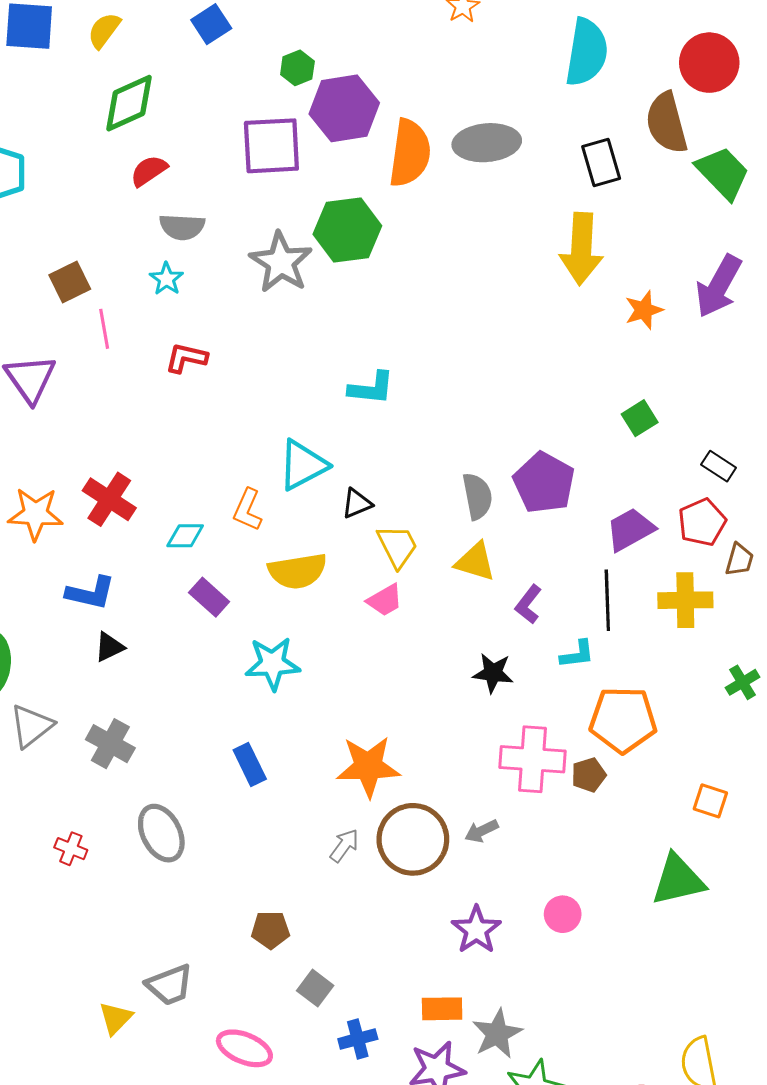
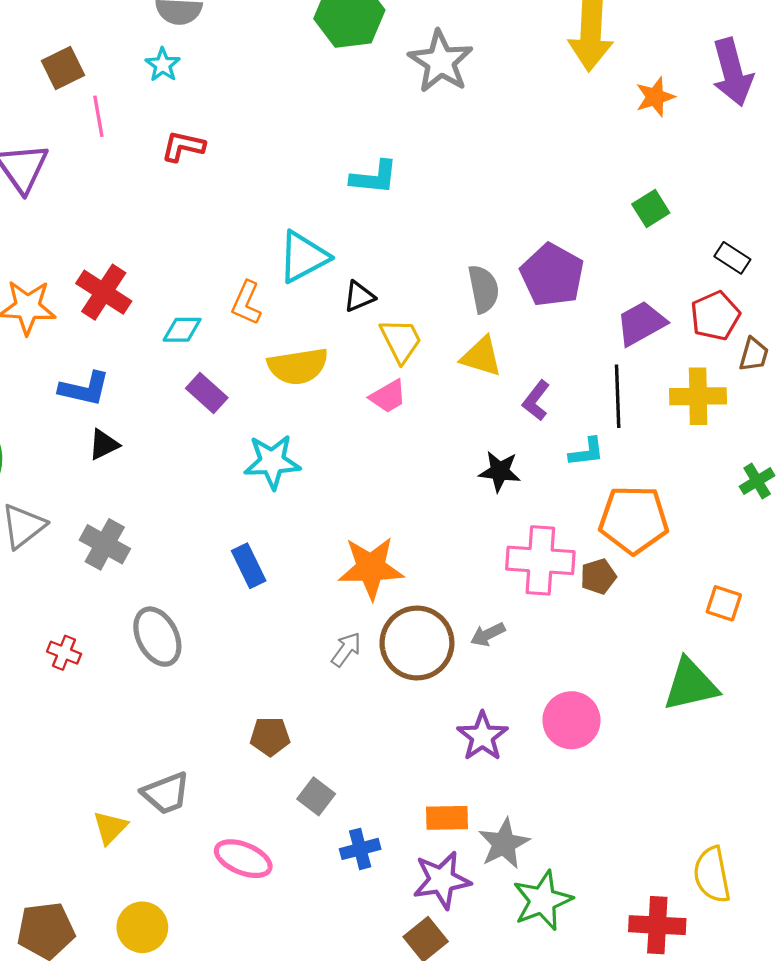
gray star: (281, 262) -> (441, 62), moved
purple arrow: (719, 286) -> (732, 72), turned -44
pink circle: (563, 914) -> (571, 720), size x1.5

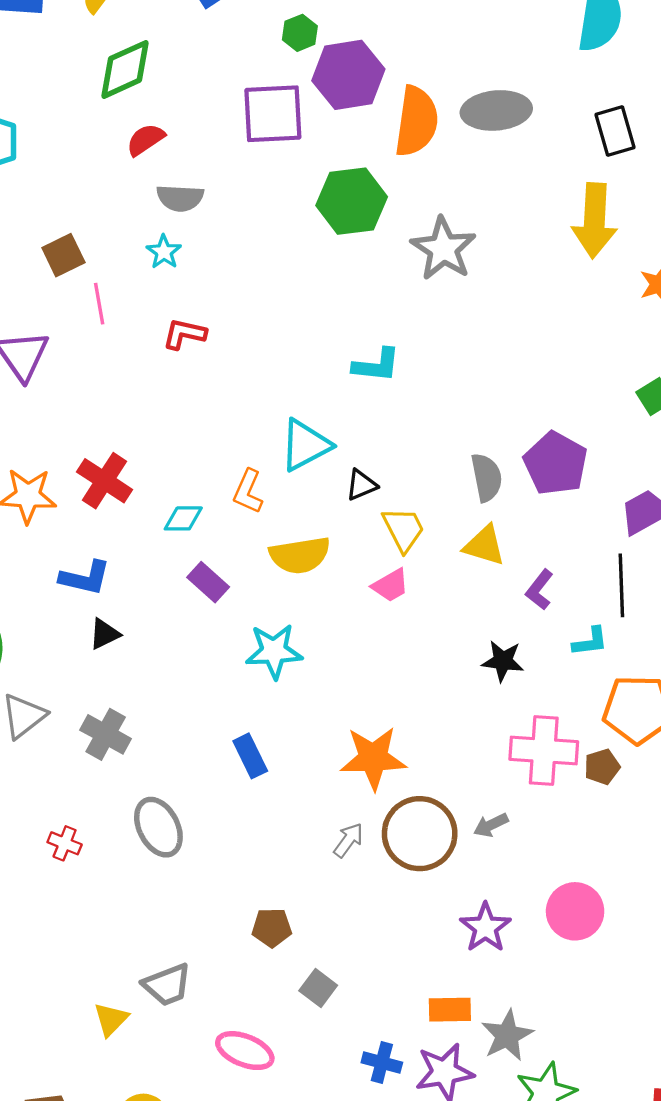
blue cross: (360, 849) -> (382, 1062), moved, turned 30

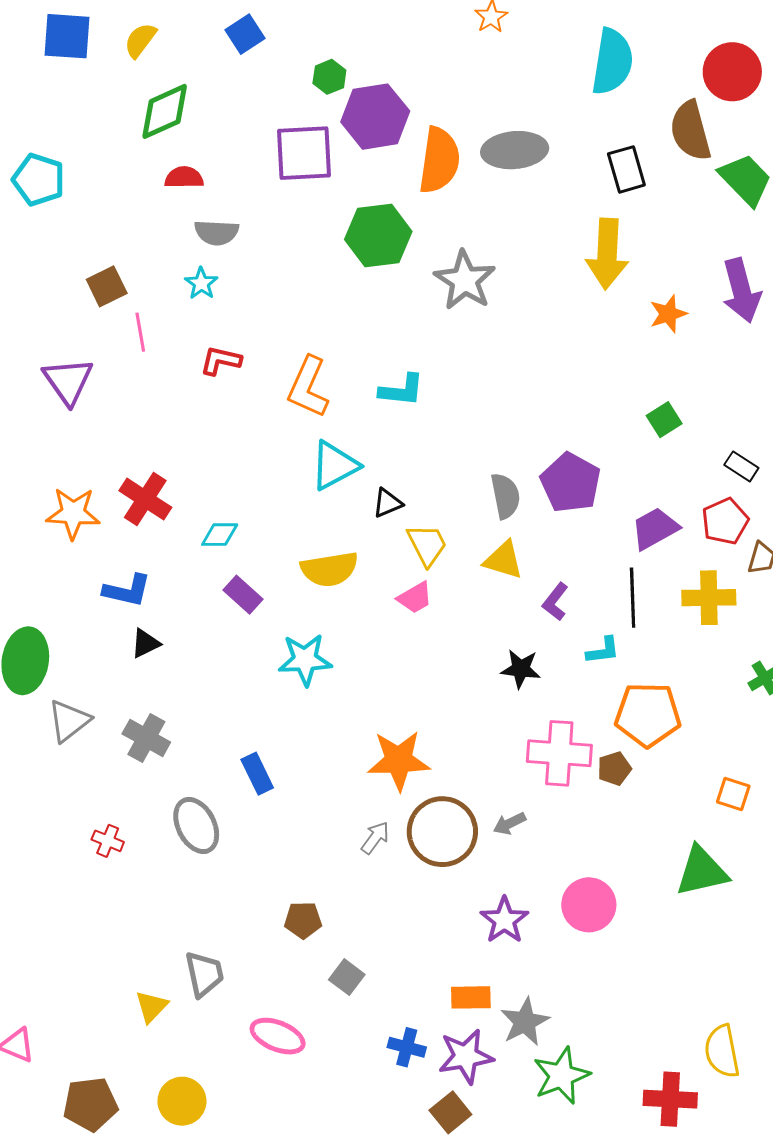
red semicircle: (145, 140) -> (184, 178), turned 33
orange L-shape: (248, 491) -> (308, 387), moved, size x1.5
blue rectangle: (250, 756) -> (257, 774), moved
gray trapezoid: (167, 985) -> (204, 974), turned -81

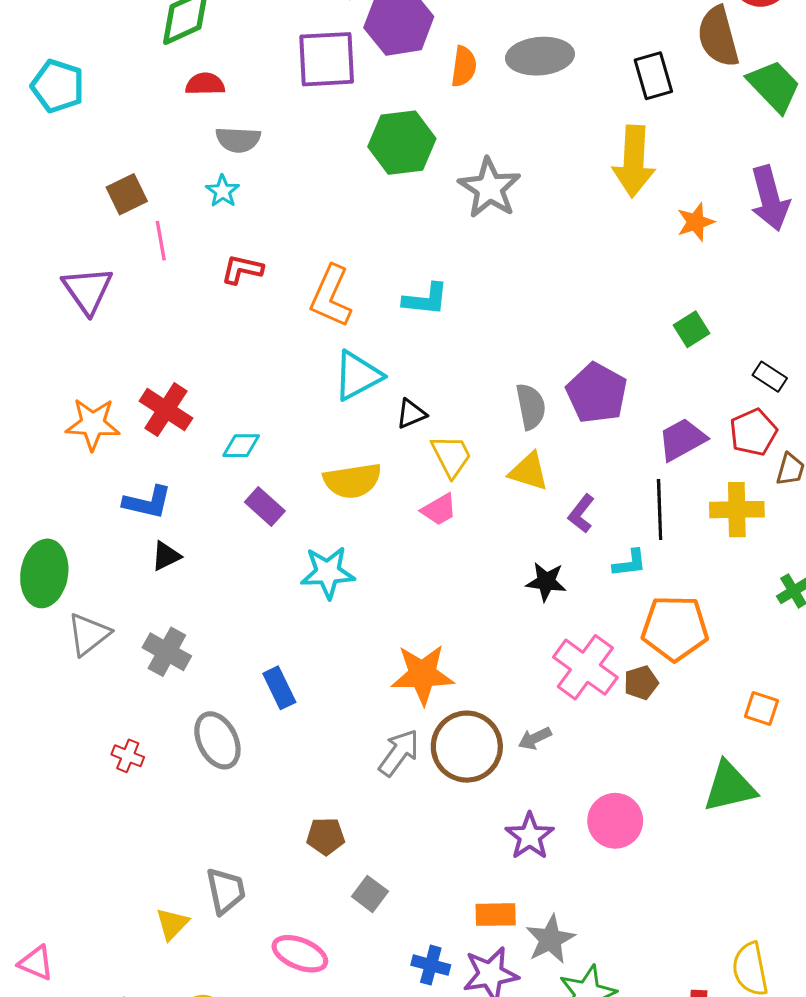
orange semicircle: (439, 160) -> (464, 66), size x0.6
pink cross: (559, 753) -> (585, 667), turned 32
gray arrow: (375, 838) -> (399, 753), size x1.4

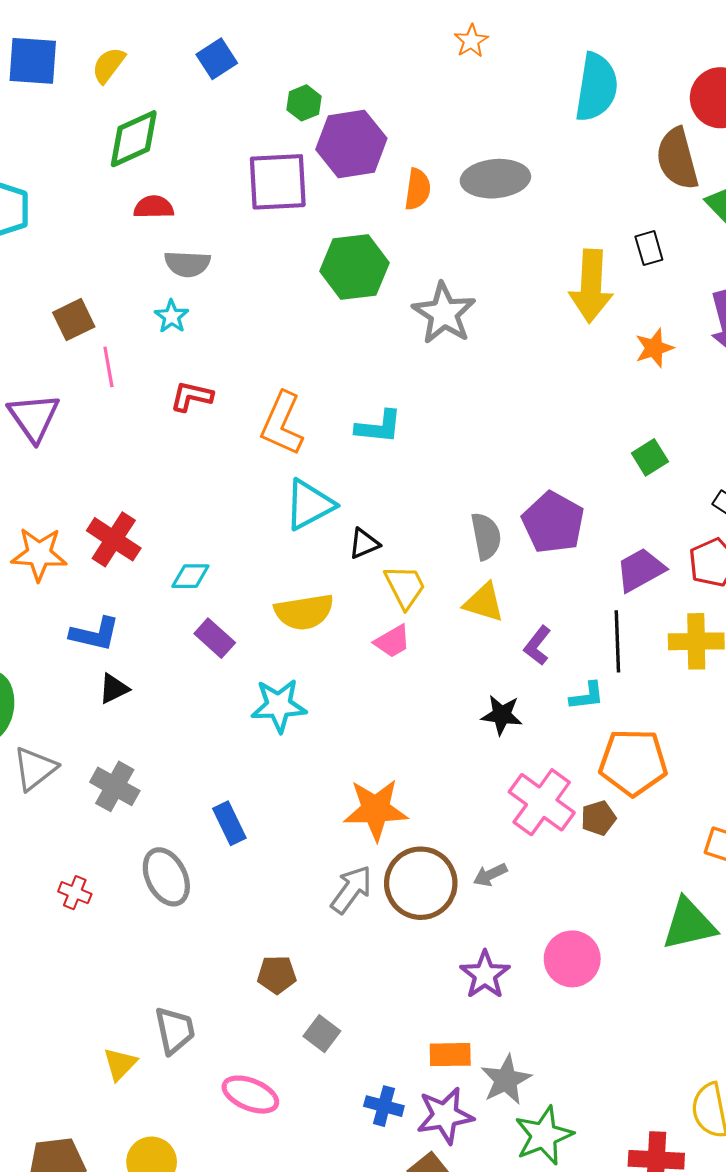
black rectangle: (653, 76) -> (649, 248), moved, size x0.7

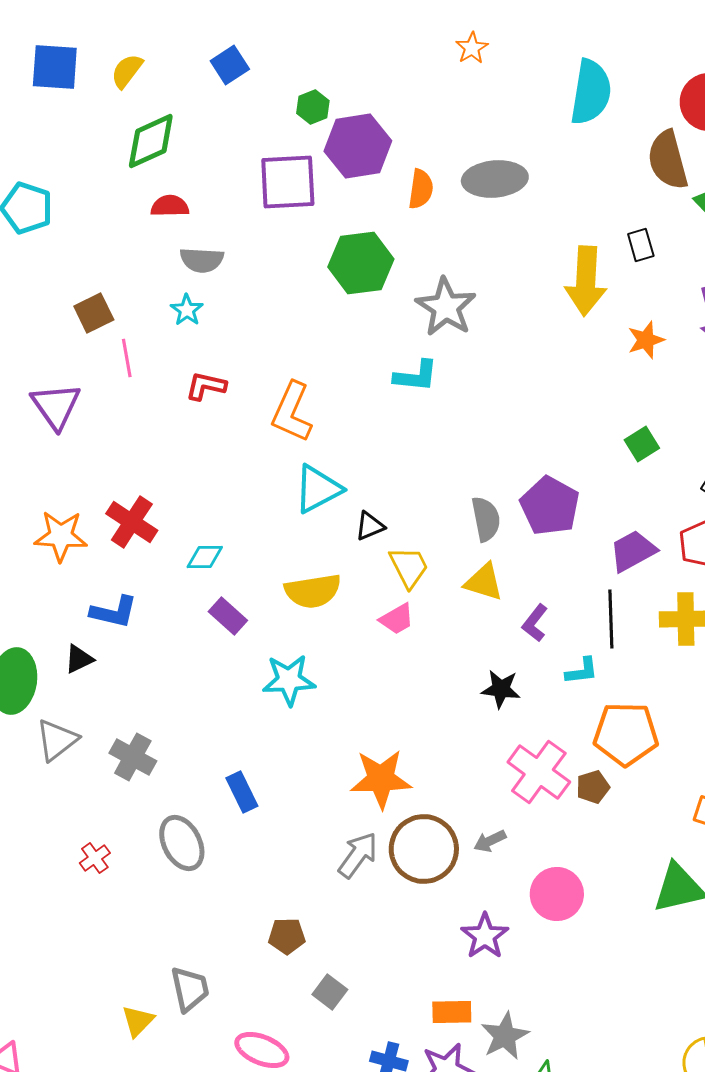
cyan L-shape: (379, 427) -> (416, 376), moved
black triangle: (114, 689) -> (79, 659), moved
red cross: (75, 893) -> (95, 858), turned 32
pink circle: (572, 959) -> (557, 894), moved

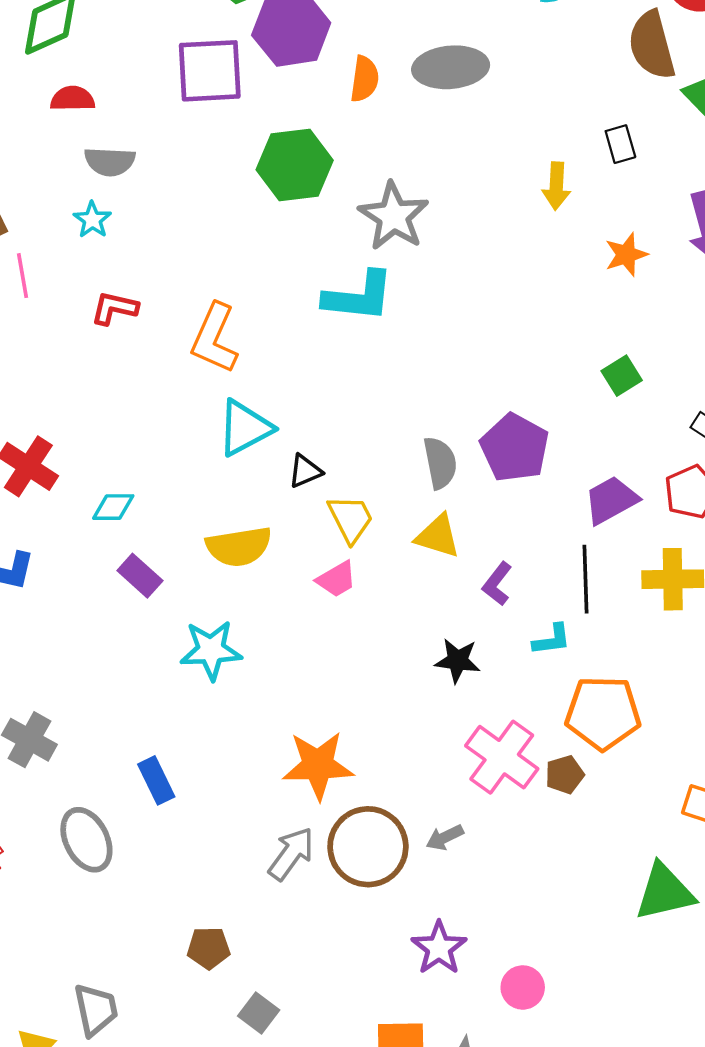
yellow arrow: (586, 281) -> (556, 186), size x0.6
cyan L-shape: (416, 376) -> (359, 296), size x1.4
pink circle: (557, 894) -> (523, 987), moved, size x0.7

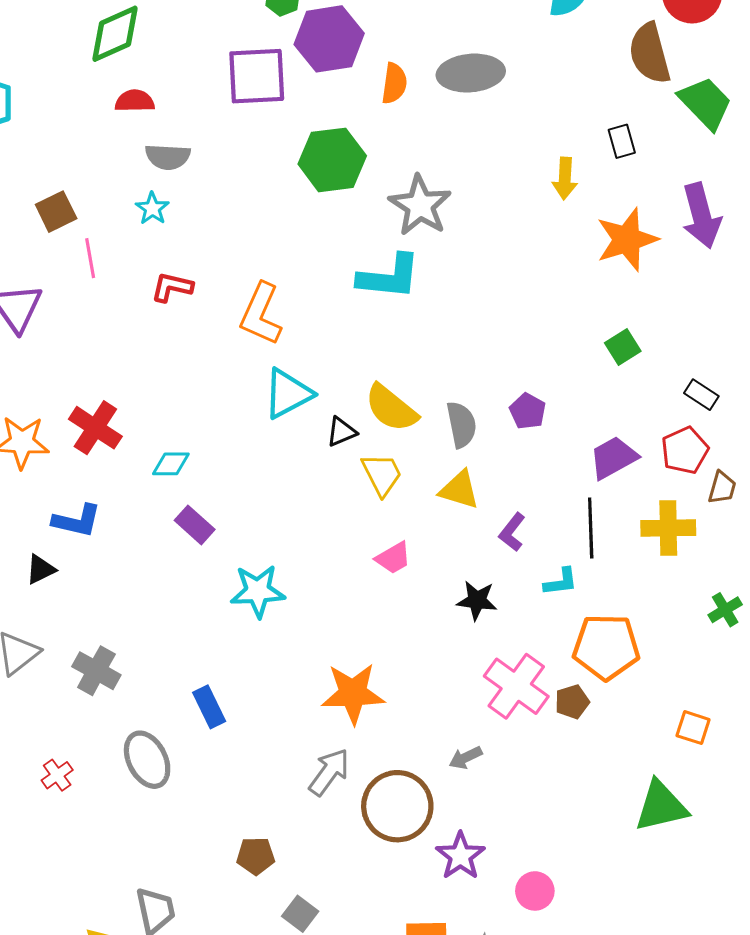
orange star: (626, 255) -> (627, 240), size x1.6
purple pentagon: (515, 448) -> (528, 411), size x0.6
yellow semicircle: (239, 547) -> (391, 408), moved, turned 48
pink trapezoid: (337, 579) -> (393, 558), moved
brown circle: (368, 847) -> (397, 806), moved

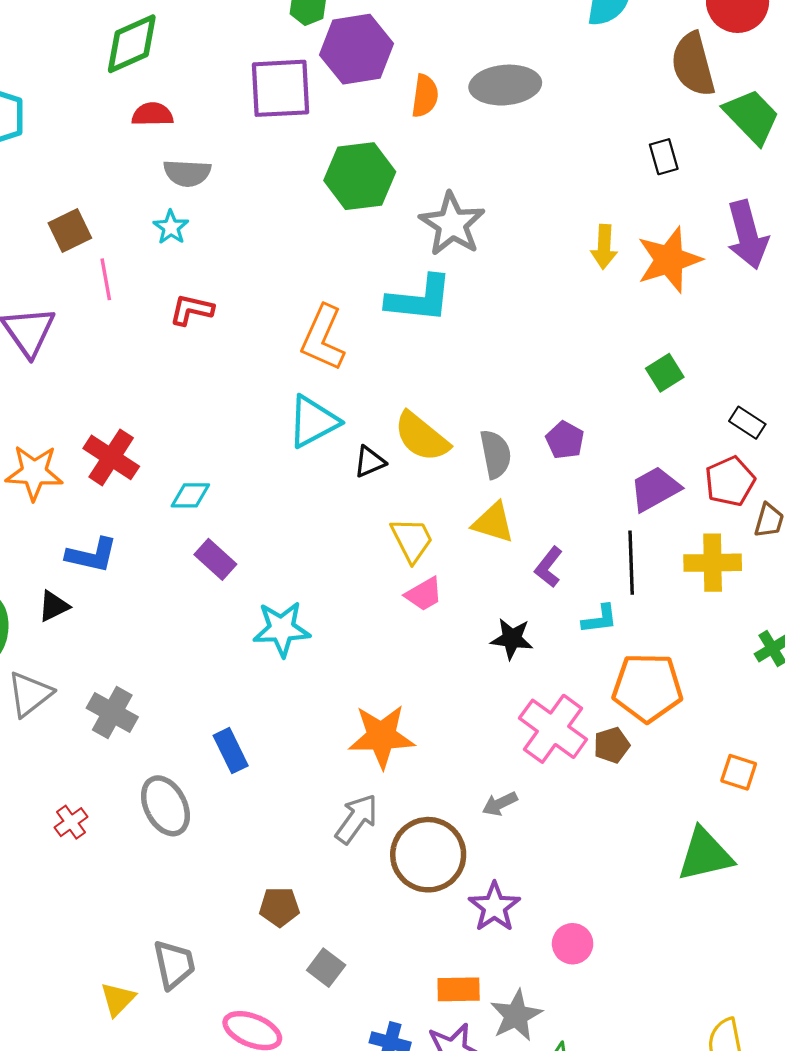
yellow arrow: (565, 179) -> (604, 247), moved
orange L-shape: (261, 314) -> (323, 338), moved
yellow trapezoid: (382, 474) -> (412, 540), moved

